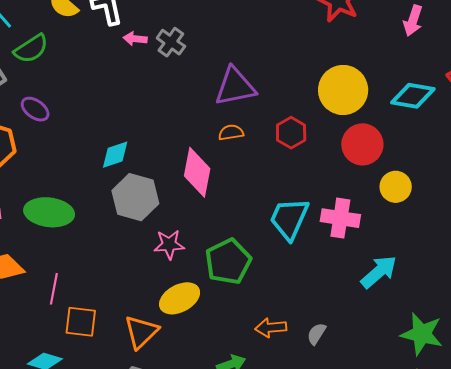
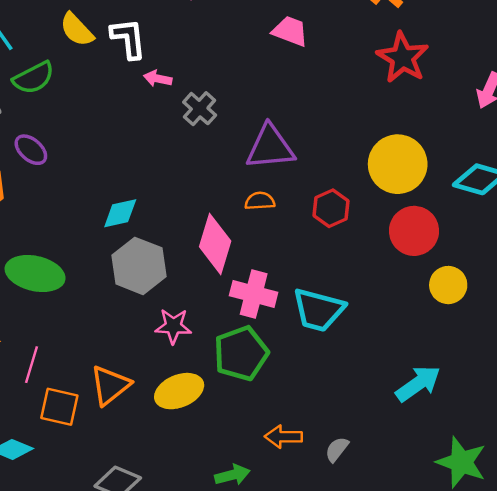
gray cross: (171, 42) -> (200, 109), moved
pink cross: (340, 218) -> (254, 294), moved
cyan trapezoid: (289, 219) -> (318, 310), turned -105
orange triangle: (141, 332) -> (110, 385), moved

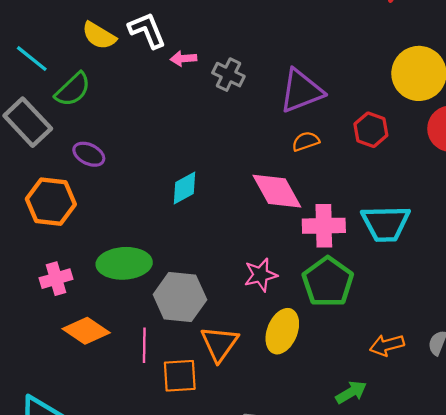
pink diamond: (215, 244) -> (277, 191), turned -30
gray hexagon: (139, 266) -> (180, 297), moved
yellow ellipse: (179, 391) -> (282, 331), turned -30

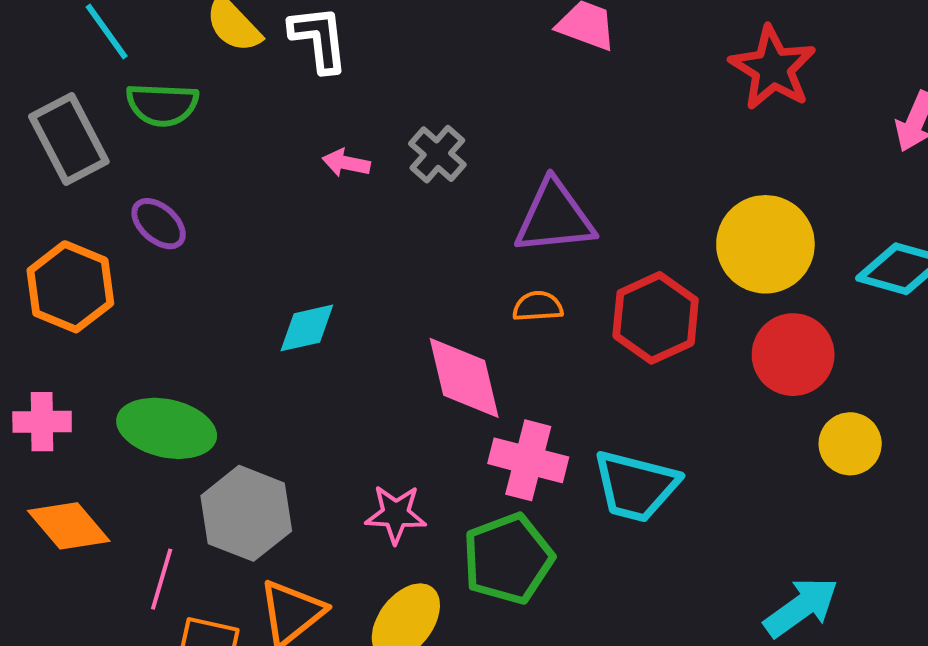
pink arrow: (183, 58) -> (346, 163), moved
green semicircle: (73, 90) -> (162, 105), turned 30
red hexagon: (371, 130) -> (656, 318), size x1.4

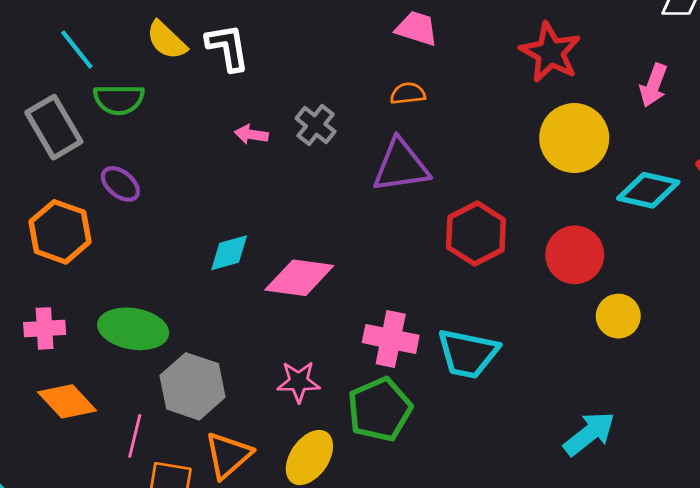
yellow circle: (765, 244) -> (574, 138), moved
orange semicircle: (538, 306) -> (408, 93), moved
pink diamond: (464, 378) -> (299, 278), moved, turned -66

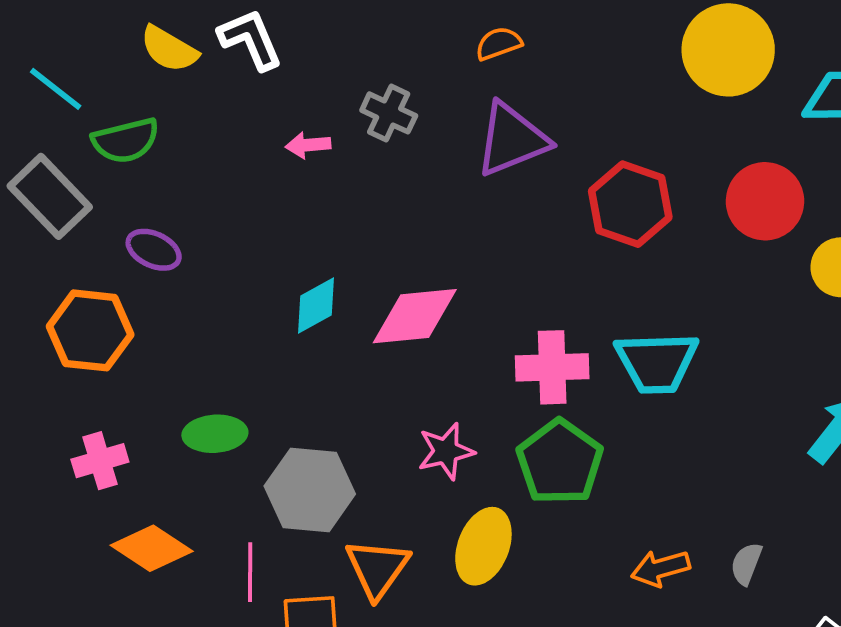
green ellipse: (133, 329) -> (215, 434), size x0.7

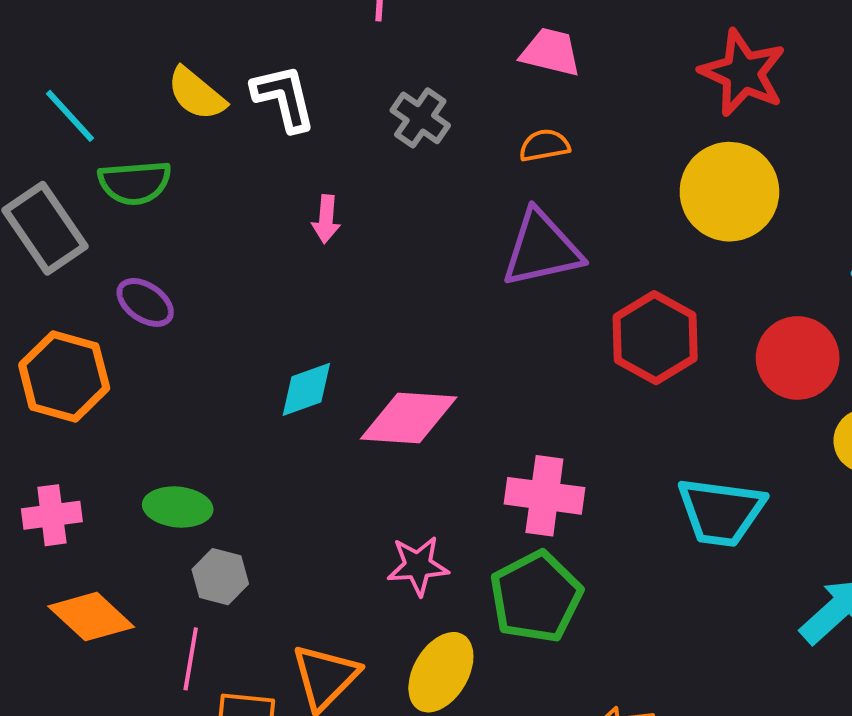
yellow circle: (728, 50) -> (729, 192), moved
gray cross: (389, 113) -> (420, 118), moved
pink arrow: (308, 145) -> (326, 219), turned -90
cyan trapezoid: (657, 362) -> (721, 512), moved
gray hexagon: (310, 490) -> (220, 577), moved, size x0.6

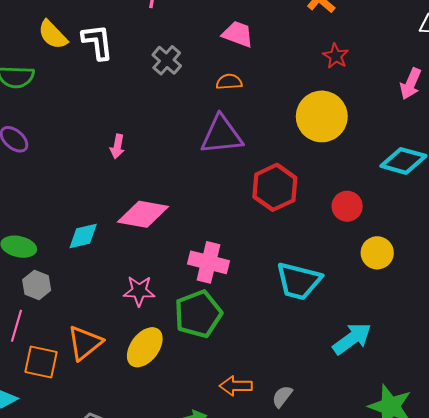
red star: (743, 73) -> (336, 56), size x0.6
pink arrow: (326, 219) -> (117, 146), moved
red circle: (798, 358) -> (347, 206), size x0.7
cyan diamond: (306, 389) -> (83, 236), moved

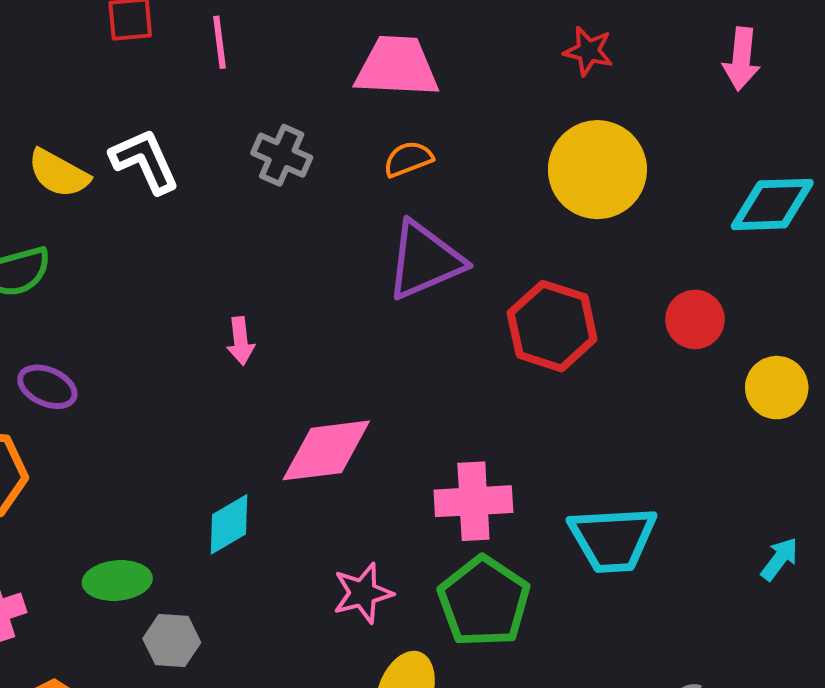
pink trapezoid: (238, 34) -> (397, 67), size x1.4
cyan trapezoid: (299, 281) -> (613, 539), moved
cyan arrow: (352, 339) -> (779, 559), size x0.6

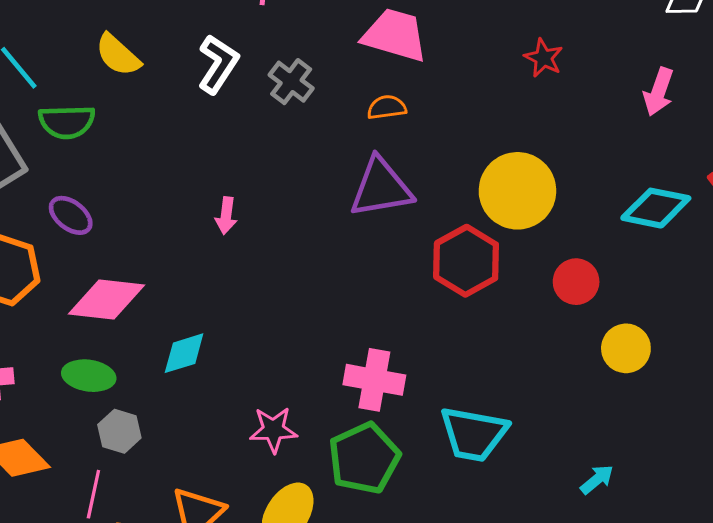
white L-shape: (145, 161) -> (218, 64), moved, turned 44
yellow circle: (597, 170) -> (517, 191), moved
pink diamond: (326, 450) -> (107, 300), moved

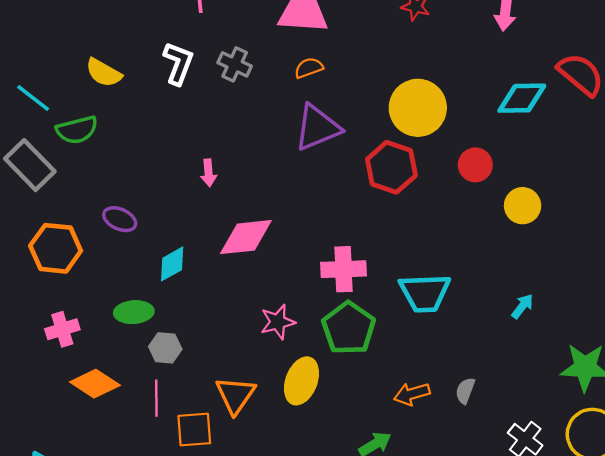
purple ellipse: (71, 215) -> (120, 219), moved
pink diamond: (107, 300) -> (246, 237), moved
cyan diamond: (184, 353) -> (172, 264), moved

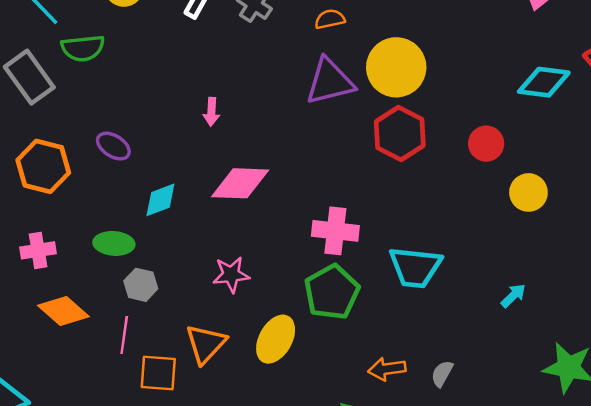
yellow circle: (418, 108) -> (396, 67), moved
pink star: (278, 322) -> (231, 275), moved

